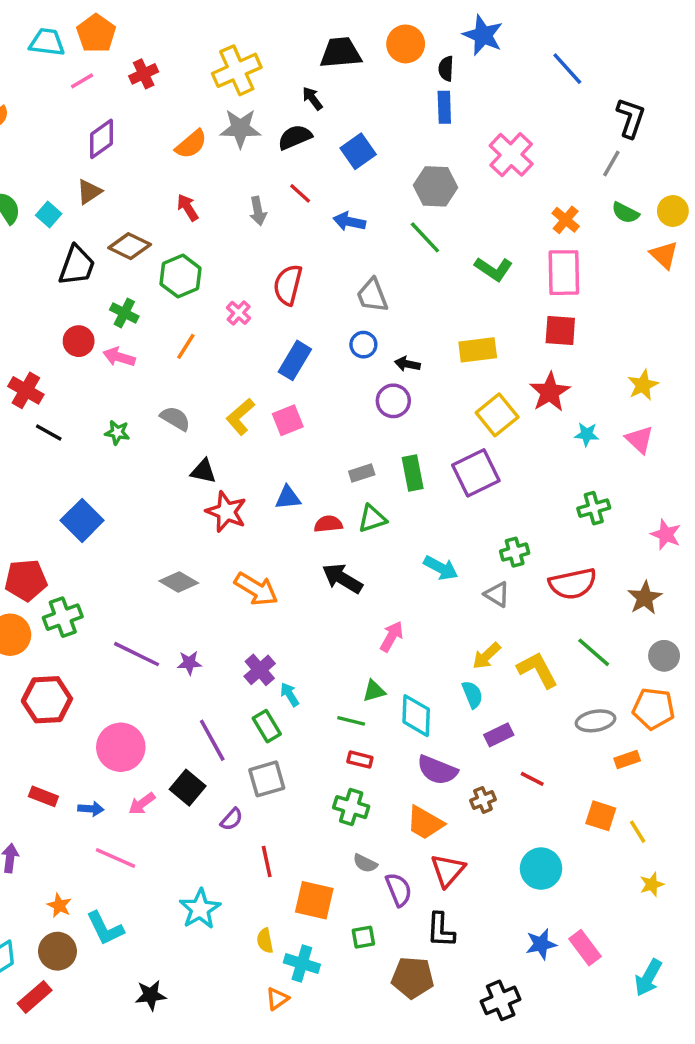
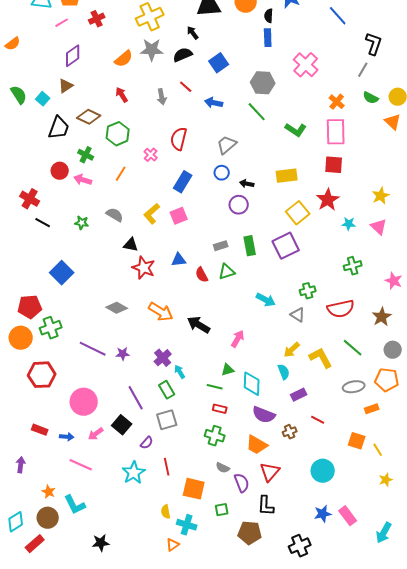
gray trapezoid: (372, 295) -> (227, 145), turned 70
red semicircle: (328, 524) -> (202, 275), turned -112
black arrow: (342, 578) -> (199, 325), moved
cyan star: (200, 909) -> (134, 473), moved

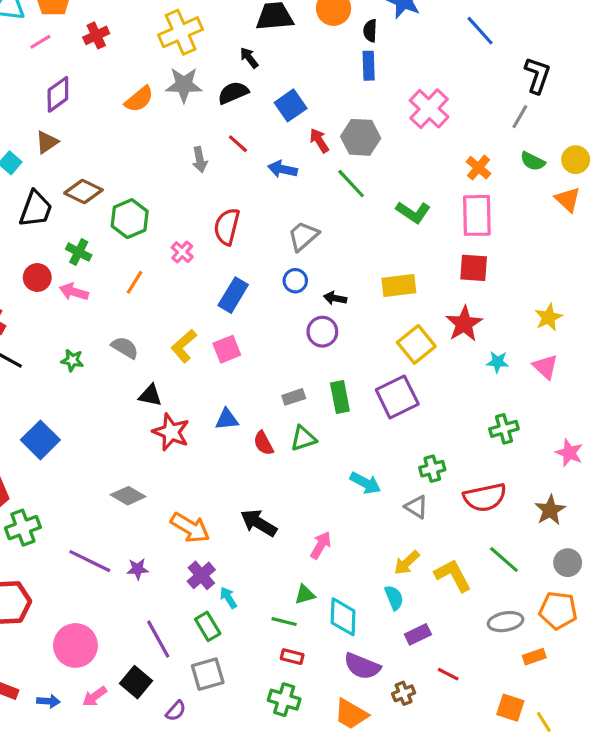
red arrow: (122, 95) -> (319, 141), moved
orange arrow: (161, 312) -> (190, 528), moved

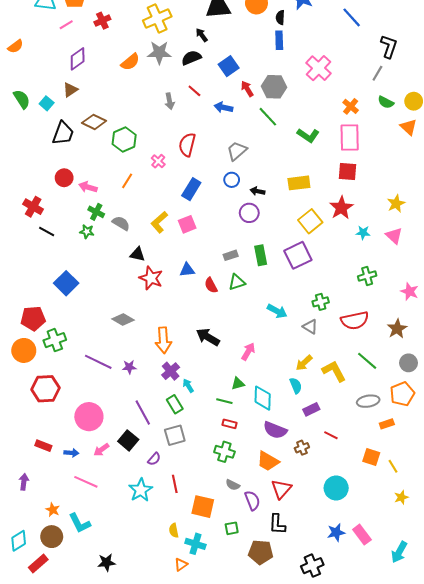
green cross: (79, 252) -> (96, 212), moved
orange arrow: (190, 528) -> (163, 340), turned 55
orange pentagon: (558, 610) -> (402, 394), turned -30

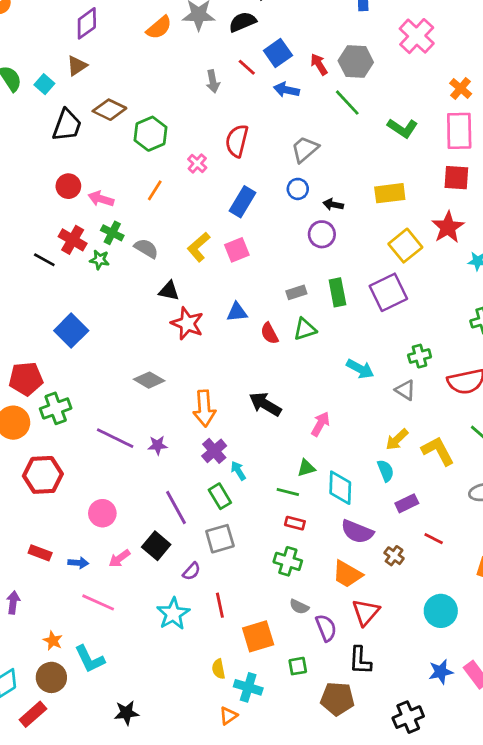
blue square: (229, 66) -> (278, 53), moved
red cross: (33, 207) -> (73, 240), moved
pink circle: (89, 417) -> (102, 513), size x0.7
brown cross: (302, 448) -> (394, 556), turned -32
orange square: (203, 507) -> (258, 636), turned -30

